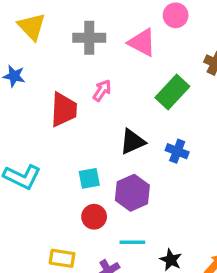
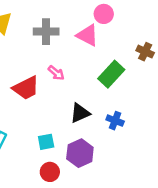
pink circle: (176, 15) -> (104, 14), moved
pink arrow: (102, 90) -> (56, 73), turned 96
red trapezoid: (64, 110) -> (26, 88), turned 60

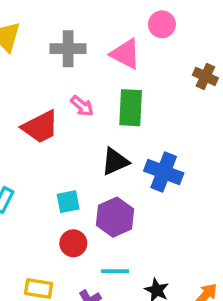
pink circle: (104, 14) -> (162, 24), moved
green rectangle: (111, 74) -> (131, 108), moved, turned -40
blue cross: (115, 121) -> (164, 172), size x1.5

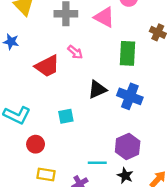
green rectangle: (131, 108) -> (128, 53), moved
purple hexagon: (115, 217) -> (128, 147), moved
red circle: (73, 243) -> (36, 144), moved

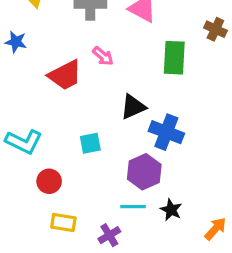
blue cross: (130, 96) -> (166, 132), moved
purple hexagon: (128, 147) -> (144, 172), moved
black star: (125, 176) -> (171, 210), moved

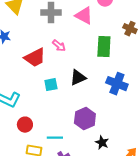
blue cross: (166, 132) -> (117, 84), moved
cyan square: (90, 143) -> (51, 85), moved
cyan line: (133, 207) -> (55, 138), moved

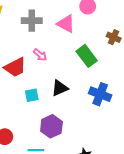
green rectangle: (104, 47) -> (87, 56), turned -40
purple hexagon: (85, 119) -> (51, 126), moved

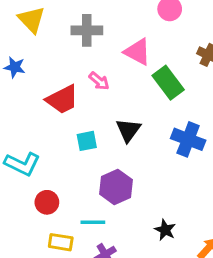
pink triangle: (66, 24) -> (137, 52), moved
black triangle: (60, 88) -> (128, 130), turned -30

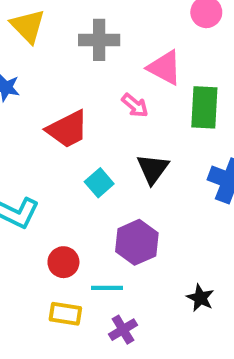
pink arrow: (99, 81) -> (135, 105), moved
green rectangle: (168, 83) -> (204, 107), turned 40
cyan square: (87, 141) -> (99, 183), turned -30
red circle: (47, 202) -> (63, 262), moved

